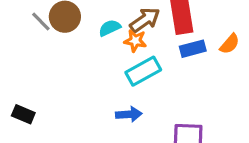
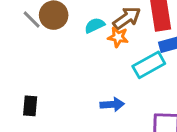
cyan rectangle: (143, 71) -> (149, 65), moved
black rectangle: (23, 114) -> (30, 106), moved, turned 72

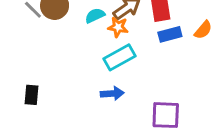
cyan rectangle: (149, 65) -> (119, 57), moved

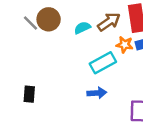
orange star: (118, 27) -> (125, 45), moved

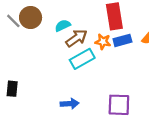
brown arrow: (109, 22) -> (76, 38), moved
blue arrow: (97, 93) -> (70, 104), moved

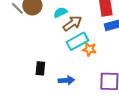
orange star: (103, 42) -> (89, 49), moved
black rectangle: (12, 89) -> (40, 68), moved

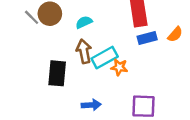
brown arrow: (72, 23) -> (84, 51), moved, turned -66
black rectangle: (40, 68) -> (57, 73), moved, size x1.5

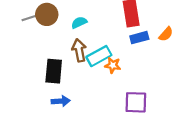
gray line: (32, 17) -> (29, 18), turned -63
blue arrow: (91, 105) -> (61, 101), moved

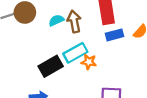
brown arrow: (79, 50) -> (74, 21), moved
black rectangle: (54, 71) -> (51, 66), moved, turned 55

